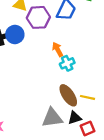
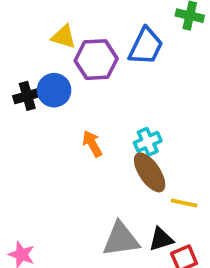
orange arrow: (58, 49) -> (92, 144), moved
brown ellipse: (68, 95) -> (150, 172), moved

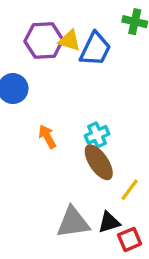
yellow triangle: (64, 37) -> (70, 40), moved
purple hexagon: (96, 60) -> (44, 40), moved
yellow line: (184, 203) -> (130, 190), turned -65

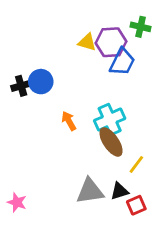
purple hexagon: (44, 40) -> (111, 42), moved
blue trapezoid: (95, 49) -> (122, 62), moved
cyan cross: (97, 135) -> (110, 120), size x1.5

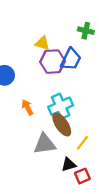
purple hexagon: (111, 42) -> (53, 62), moved
gray triangle: (90, 191) -> (45, 144), moved

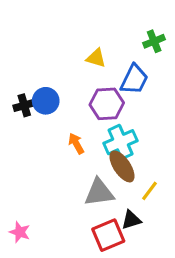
green cross: (86, 31) -> (154, 41), turned -35
purple hexagon: (53, 62) -> (107, 104), moved
red square: (82, 176) -> (108, 235), moved, size x1.5

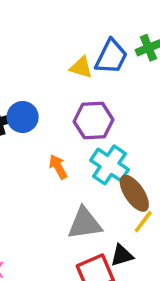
blue trapezoid: (134, 79) -> (111, 57), moved
cyan cross: (120, 142) -> (109, 165), turned -32
brown ellipse: (122, 166) -> (134, 193), moved

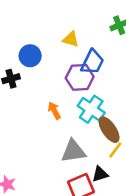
blue trapezoid: (111, 57) -> (92, 62), moved
blue circle: (23, 117) -> (30, 56), moved

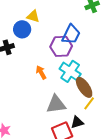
yellow triangle: (71, 39) -> (33, 16), moved

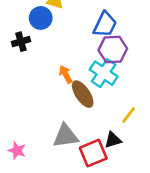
purple hexagon: (61, 46) -> (113, 49), moved
brown ellipse: (84, 87) -> (83, 94), moved
gray triangle: (56, 104) -> (66, 136), moved

